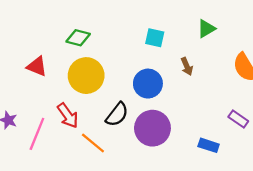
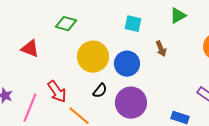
yellow circle: (86, 76) -> (93, 57), moved
black semicircle: (117, 114) -> (100, 91), size x0.7

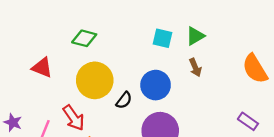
green triangle: (178, 16) -> (195, 36), moved
yellow circle: (93, 57) -> (95, 80), moved
black semicircle: (100, 91) -> (124, 100), moved

